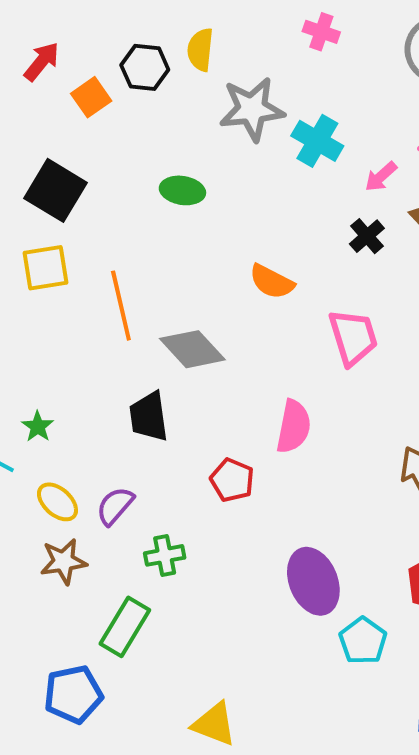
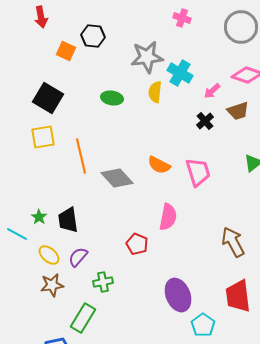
yellow semicircle: (200, 50) -> (155, 92), moved
red arrow: (42, 62) -> (41, 17), moved, turned 130
orange square: (91, 97) -> (66, 51), turned -30
orange semicircle: (272, 282) -> (159, 165), moved
black trapezoid: (149, 417) -> (68, 220), moved

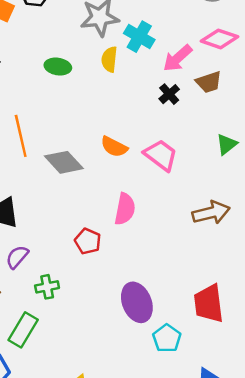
pink arrow: (212, 91) -> (178, 58), size x1.5
pink trapezoid: (198, 172) -> (161, 155), turned -36
brown arrow: (233, 242) -> (211, 213), moved, turned 104

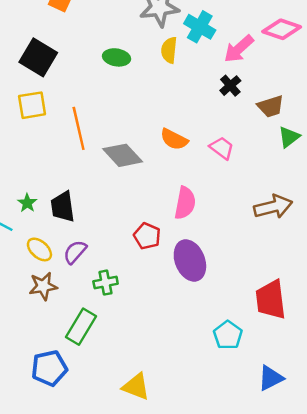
brown trapezoid: (209, 82) -> (271, 106), moved
pink trapezoid: (161, 155) -> (222, 148), size x0.7
purple ellipse: (137, 302) -> (190, 260), moved

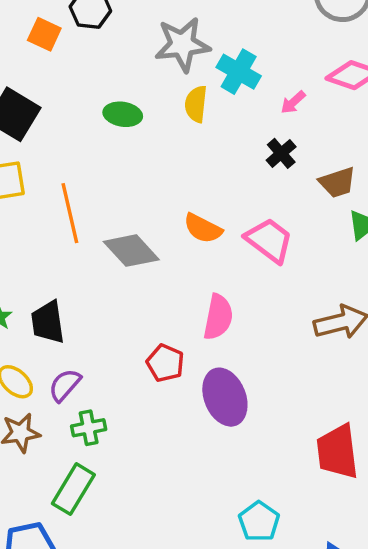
pink arrow: (239, 49) -> (293, 102), size x0.6
pink trapezoid: (222, 148) -> (269, 240), size x1.4
green cross: (106, 283) -> (89, 428), moved
cyan pentagon: (228, 335) -> (259, 521), moved

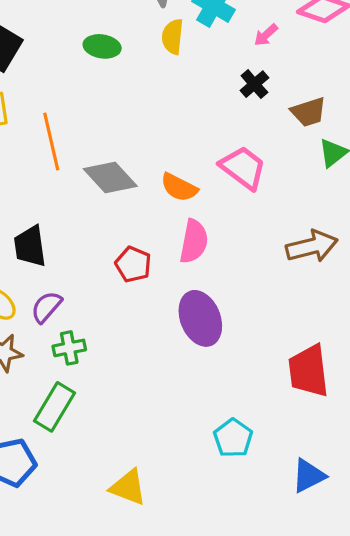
orange semicircle: (203, 228) -> (179, 187), moved
red pentagon: (165, 363) -> (133, 264), moved

